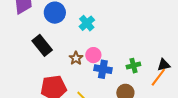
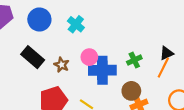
brown star: (76, 58) -> (62, 65), moved
blue cross: (103, 69) -> (102, 70), size x1.4

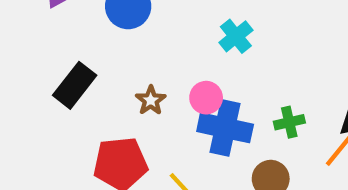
cyan cross: (76, 24) -> (236, 36), moved
black rectangle: (33, 57) -> (75, 85), moved, turned 75

